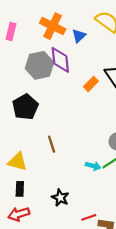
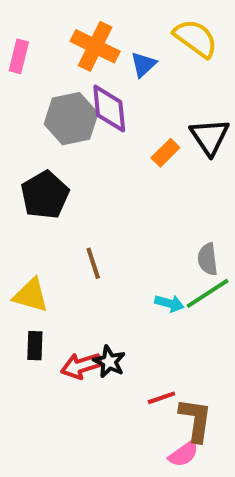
red arrow: (19, 214) -> (81, 366), moved

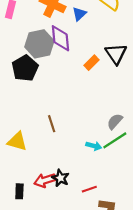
black pentagon: (45, 195) -> (25, 68), moved
gray semicircle: (208, 259) -> (115, 121), turned 49
black rectangle: (35, 346) -> (19, 191), moved
red line: (161, 398) -> (89, 189), moved

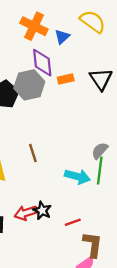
gray hexagon: (39, 44) -> (29, 85), moved
orange rectangle: (92, 63) -> (66, 79), moved, turned 32
green line: (115, 140) -> (100, 171), turned -50
cyan arrow: (94, 146) -> (77, 176), size x1.5

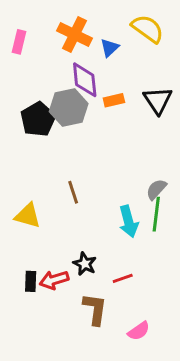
cyan arrow: (77, 176) -> (129, 221), turned 60
red arrow: (26, 213) -> (54, 280), moved
brown L-shape: (93, 245) -> (95, 309), moved

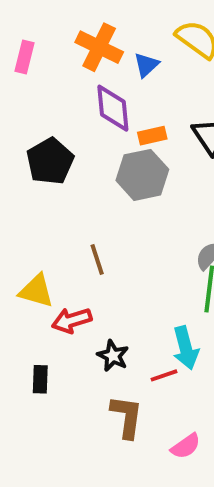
gray hexagon: (69, 108) -> (142, 175), moved
cyan arrow: (129, 221) -> (186, 348), moved
red arrow: (54, 280) -> (72, 320), moved

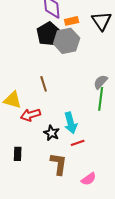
black pentagon: (50, 161) -> (49, 34), moved
cyan arrow: (186, 348) -> (71, 123), moved
black rectangle: (40, 379) -> (18, 154), moved

